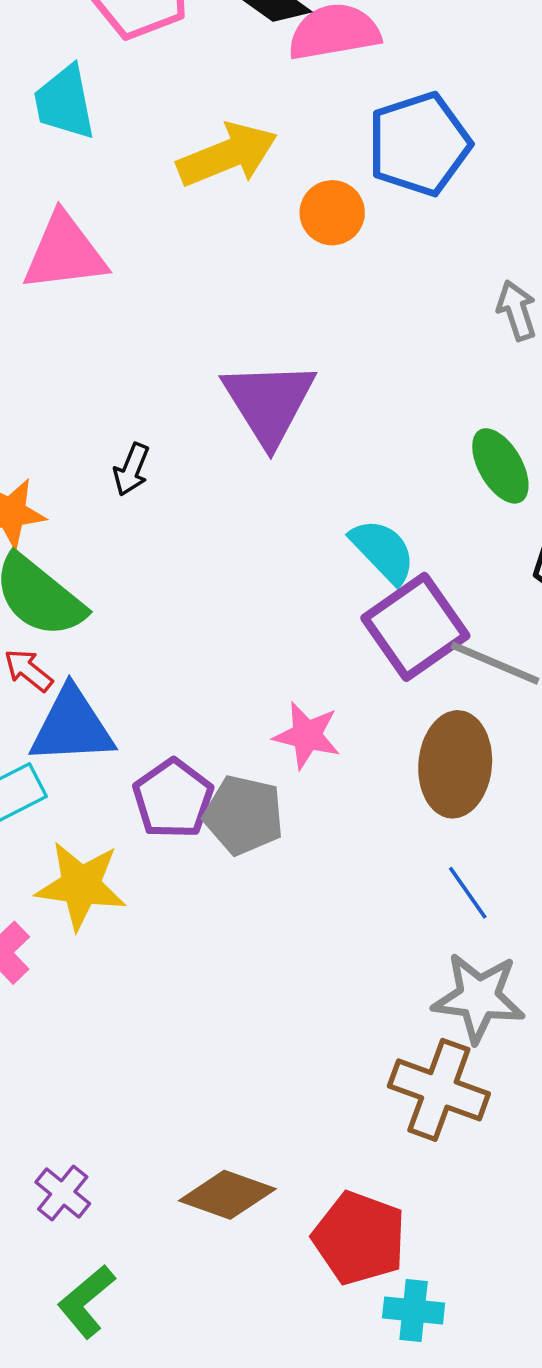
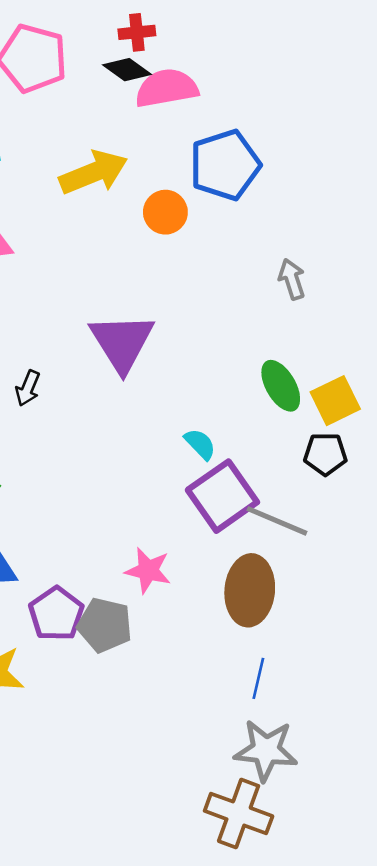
cyan semicircle: (383, 551) -> (200, 444), size x0.7
blue line: (468, 893) -> (258, 678), turned 48

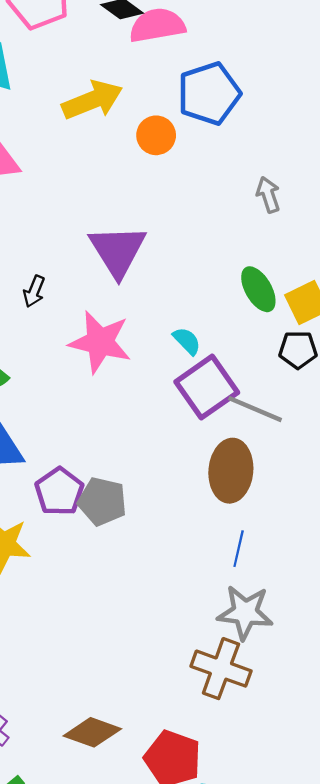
pink star: (148, 570) -> (100, 342), moved, size x1.5

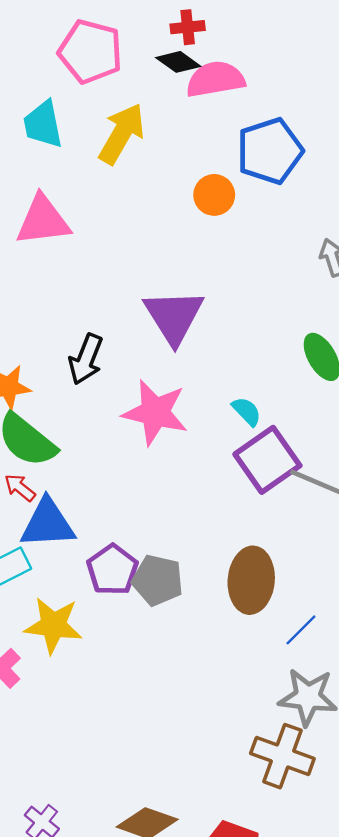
yellow arrow: (92, 100) -> (122, 134), moved, turned -38
black arrow: (34, 291) -> (86, 359), size x1.5
brown ellipse: (231, 471) -> (251, 580), moved
blue line: (239, 549) -> (301, 630), turned 32

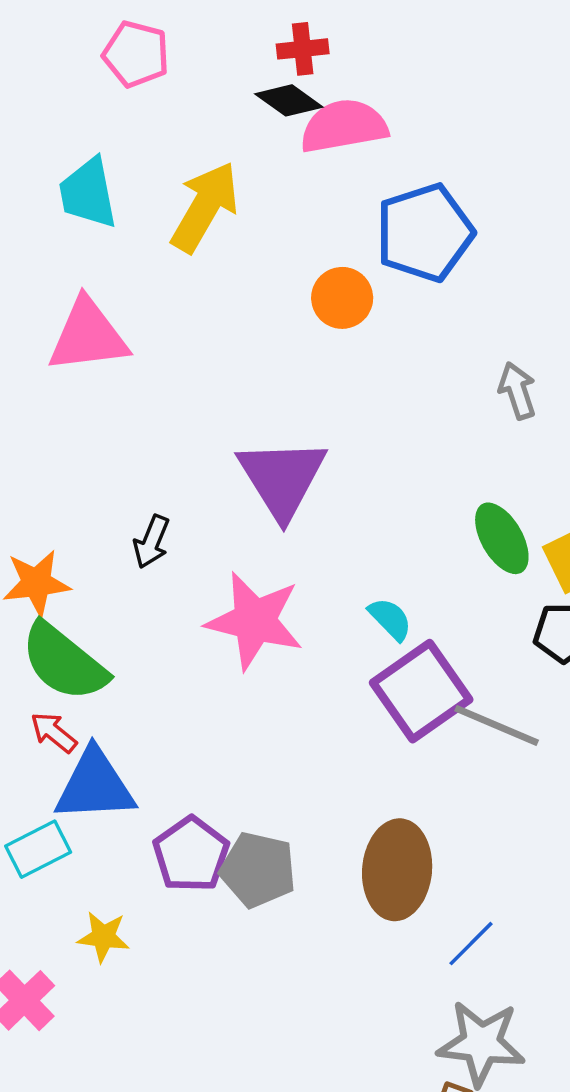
pink pentagon: (90, 51) -> (136, 54), moved, size x0.7
black arrow: (86, 359) -> (152, 542), size x0.7
yellow star: (53, 625) -> (103, 937), size x0.6

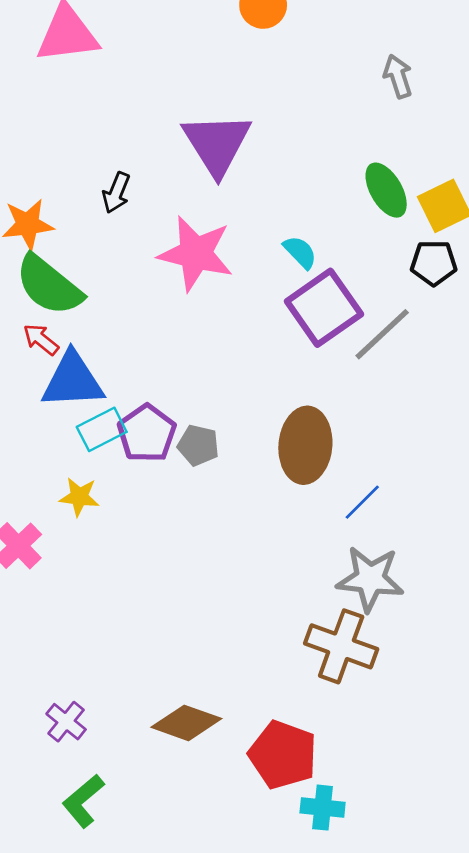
gray line: (497, 726) -> (382, 334), turned -66
cyan rectangle: (38, 849) -> (102, 429), moved
gray pentagon: (258, 870) -> (198, 445), size x0.7

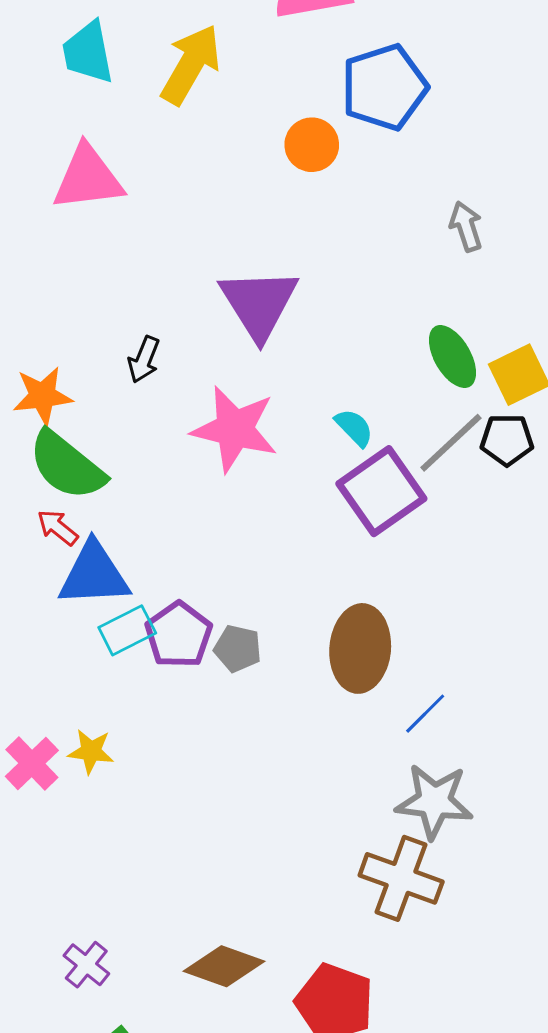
gray line: (382, 334) -> (451, 443), moved
yellow star: (79, 497) -> (91, 751), moved

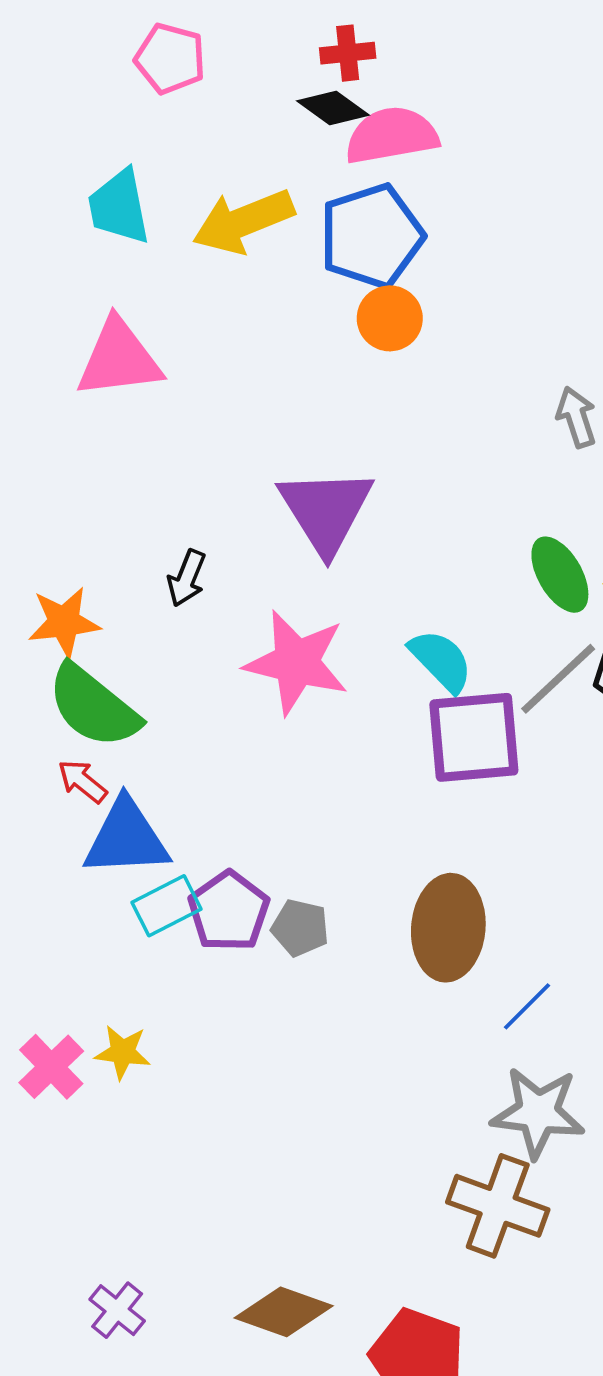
yellow arrow: (191, 65) -> (243, 221), turned -142
blue pentagon: (384, 87) -> (371, 236), moved
cyan semicircle: (354, 428) -> (441, 661), size x1.4
purple square: (381, 491) -> (474, 737), turned 30

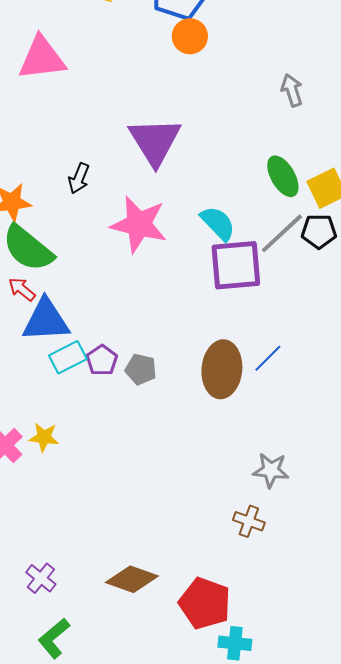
purple pentagon: (229, 911) -> (102, 360), size x0.7
blue line: (527, 1006) -> (268, 358), moved
gray star: (538, 1113) -> (271, 470), size x0.7
brown cross: (498, 1206) -> (249, 521), size x0.6

